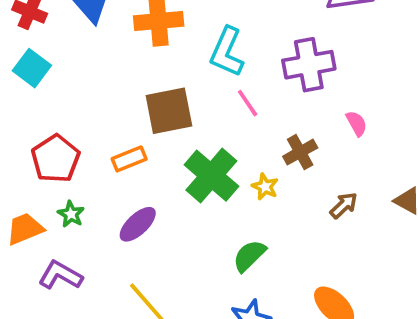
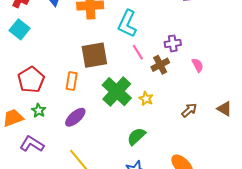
purple cross: (309, 65) -> (173, 43), moved, size x0.6
brown cross: (300, 152) -> (160, 65), moved
orange rectangle: (129, 159) -> (72, 81), turned -60

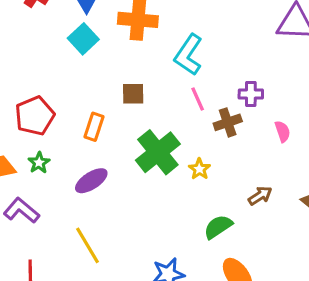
cyan square: (20, 29) -> (83, 39), moved
brown square: (94, 55) -> (133, 94), size x0.6
green semicircle: (136, 136) -> (218, 227), moved

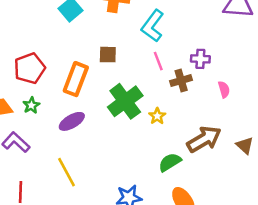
orange rectangle: (94, 127) -> (76, 79), size x1.5
brown arrow: (260, 196) -> (204, 139), size x1.8

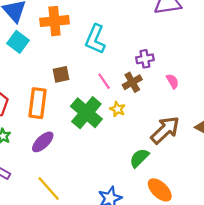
pink line: (158, 61) -> (104, 81), moved
yellow star: (157, 116) -> (118, 109), moved

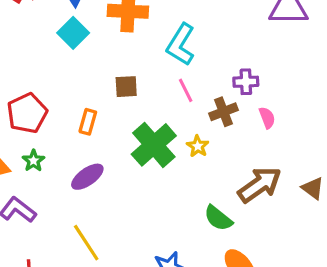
pink line: (104, 81) -> (186, 90), moved
pink semicircle: (173, 81) -> (267, 118), moved
orange rectangle: (37, 103) -> (88, 122), size x0.6
green semicircle: (139, 158) -> (218, 218), turned -105

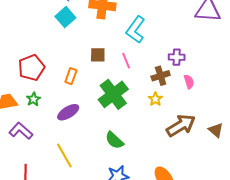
pink line: (186, 90) -> (126, 61), moved
yellow star: (198, 146) -> (155, 99), moved
green semicircle: (218, 218) -> (114, 140), moved

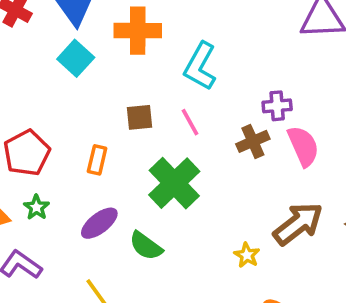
pink semicircle: (189, 82) -> (303, 146), size x1.6
yellow star: (155, 99) -> (247, 255), moved
green semicircle: (114, 140) -> (146, 246), moved

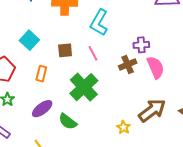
cyan square: (76, 58) -> (29, 40), moved

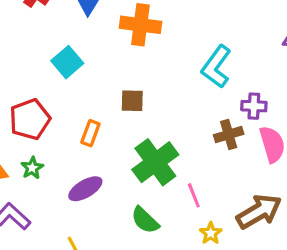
cyan L-shape: (99, 22) -> (216, 67), moved
cyan square: (29, 40) -> (67, 62), moved
pink line: (93, 53) -> (194, 195), moved
green semicircle: (68, 122) -> (145, 220), moved

